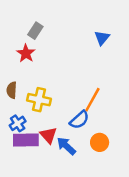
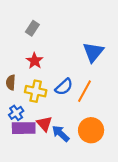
blue triangle: (102, 38) -> (93, 52), moved, size x1.5
red star: (26, 53) -> (35, 61), moved
blue semicircle: (79, 120) -> (64, 87), moved
orange circle: (100, 142) -> (91, 130), size x1.5

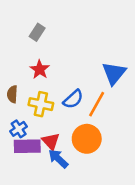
blue triangle: (93, 52) -> (114, 73), moved
orange circle: (91, 130) -> (87, 139), moved
blue arrow: (61, 133) -> (58, 159), moved

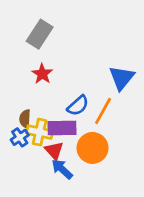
gray rectangle: (37, 32) -> (40, 34), size x1.5
brown semicircle: (12, 94) -> (25, 119), moved
yellow cross: (41, 104) -> (40, 132), moved
purple rectangle: (27, 146) -> (62, 128), moved

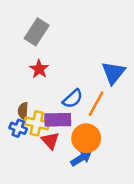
blue cross: (20, 137) -> (18, 128), turned -35
blue arrow: (62, 169) -> (81, 158), moved, turned 105

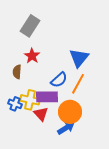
blue triangle: (113, 73) -> (79, 58), moved
brown semicircle: (23, 111) -> (17, 72), moved

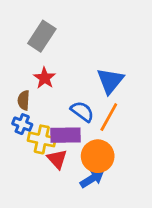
blue semicircle: (59, 80) -> (82, 111), turned -102
blue cross: (15, 104) -> (22, 124), moved

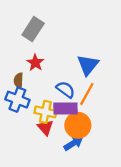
blue cross: (22, 124) -> (17, 100), size x1.5
purple rectangle: (66, 135) -> (66, 109), moved
yellow cross: (42, 139) -> (45, 112), moved

